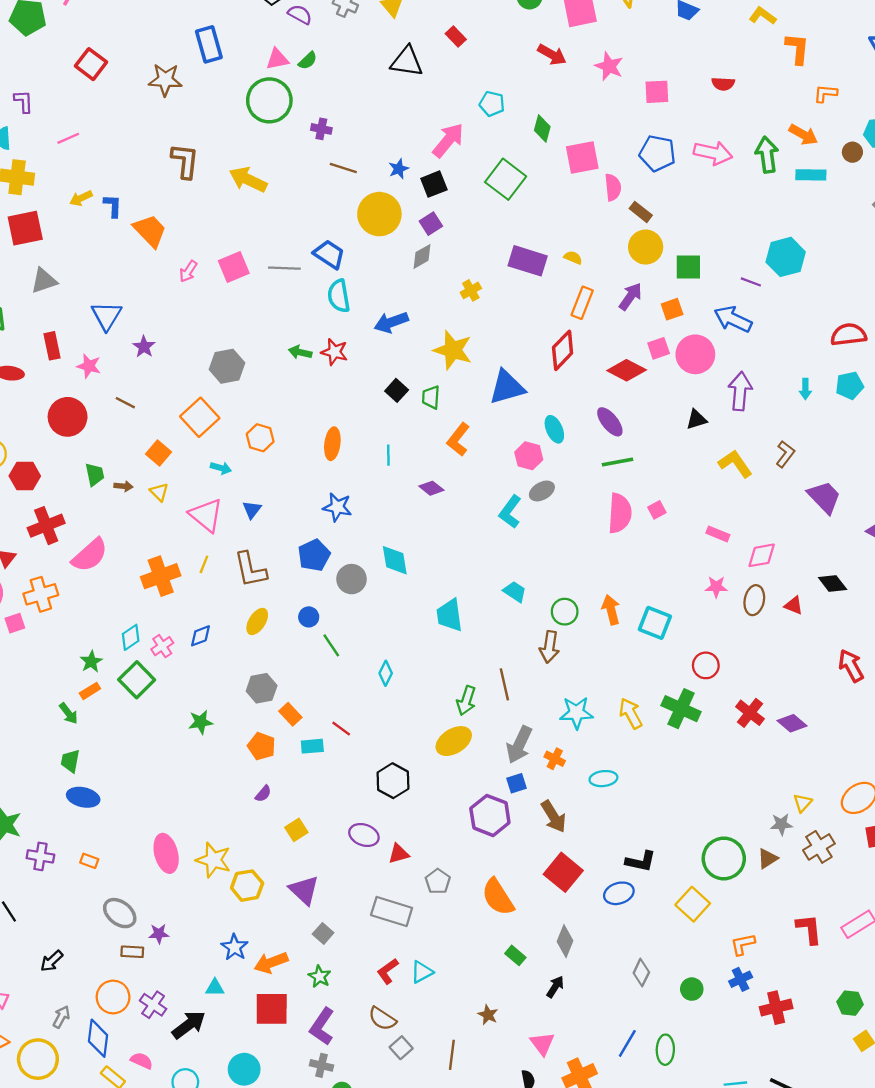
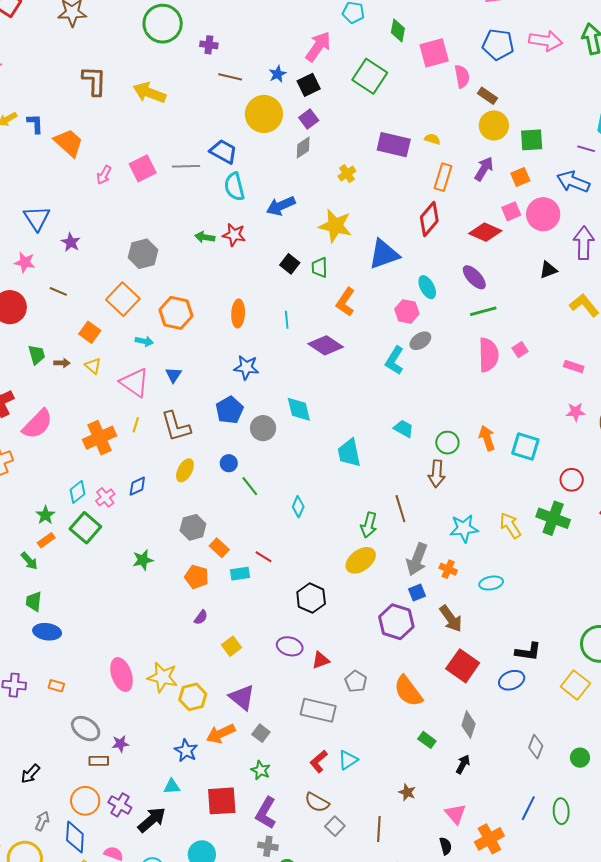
orange hexagon: (260, 438) -> (176, 313), size x1.4
purple diamond: (431, 488) -> (326, 345), size x1.6
orange arrow: (271, 963) -> (221, 734), moved

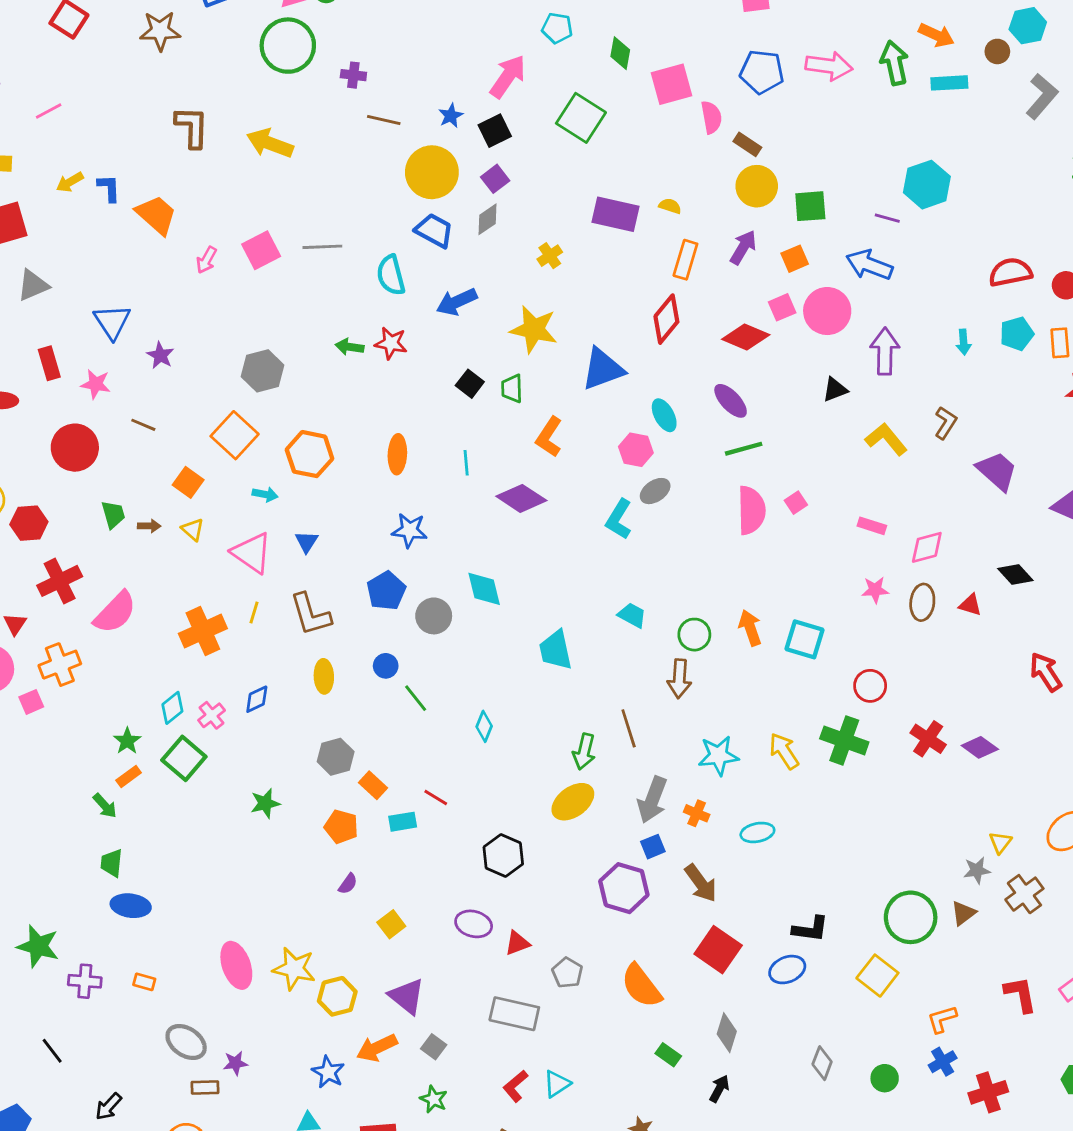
blue trapezoid: (223, 152) -> (434, 231), moved
yellow ellipse: (185, 470) -> (324, 676), turned -30

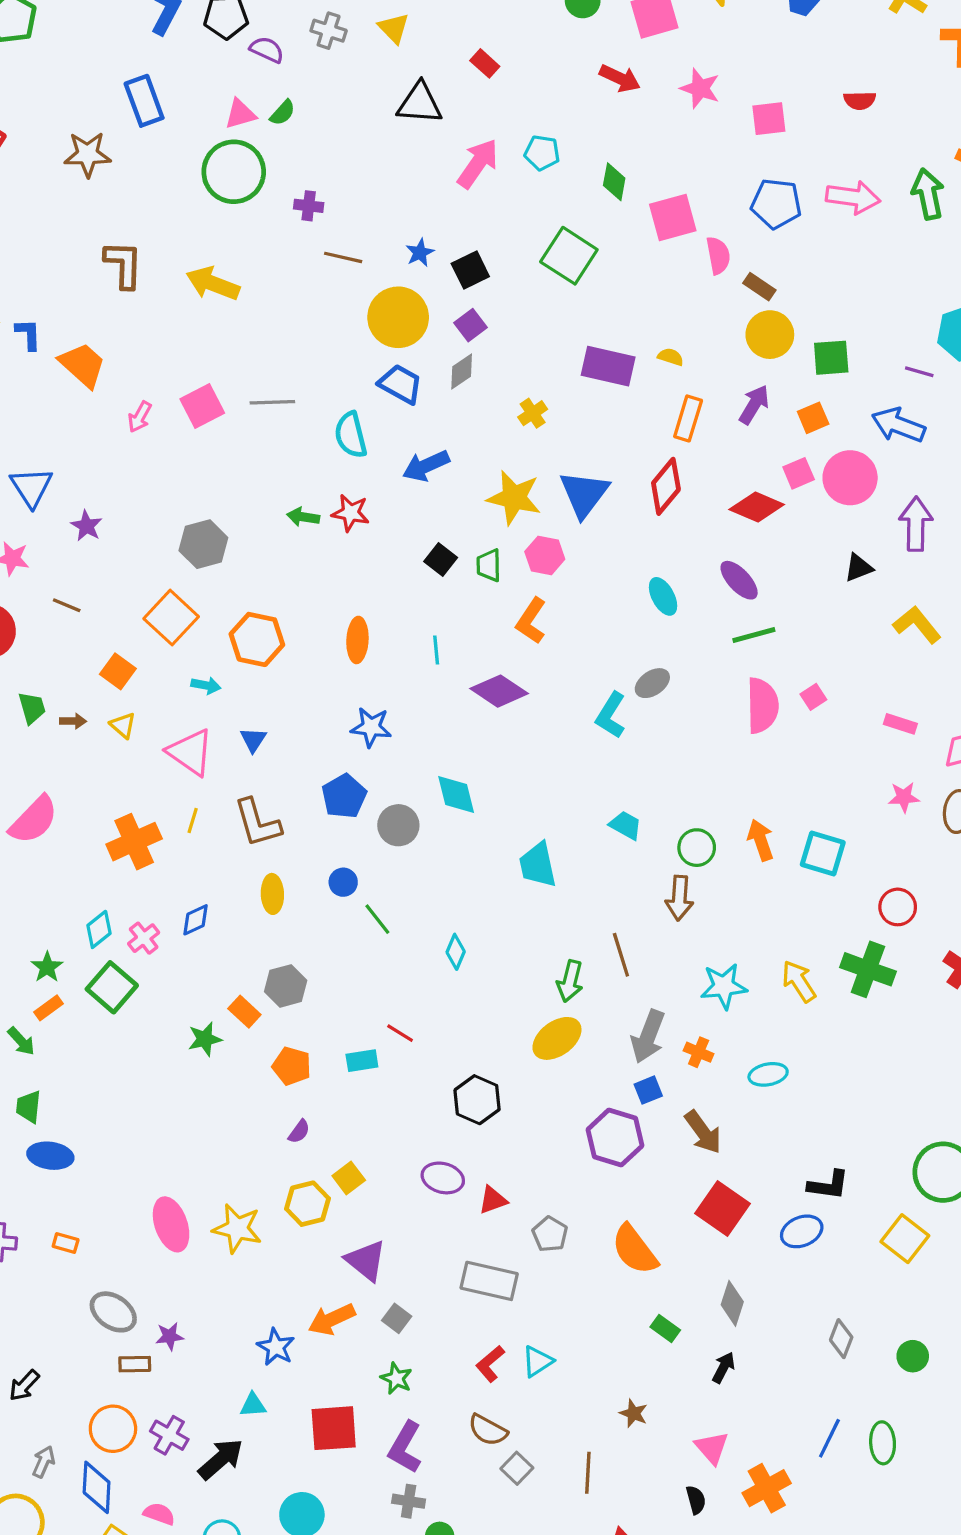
pink arrow: (508, 76) -> (478, 163), moved
blue triangle: (603, 369) -> (584, 494), moved, turned -33
pink hexagon: (636, 450) -> (545, 555), moved
orange rectangle: (373, 785) -> (244, 1012), moved
yellow hexagon: (337, 996) -> (308, 1204), moved

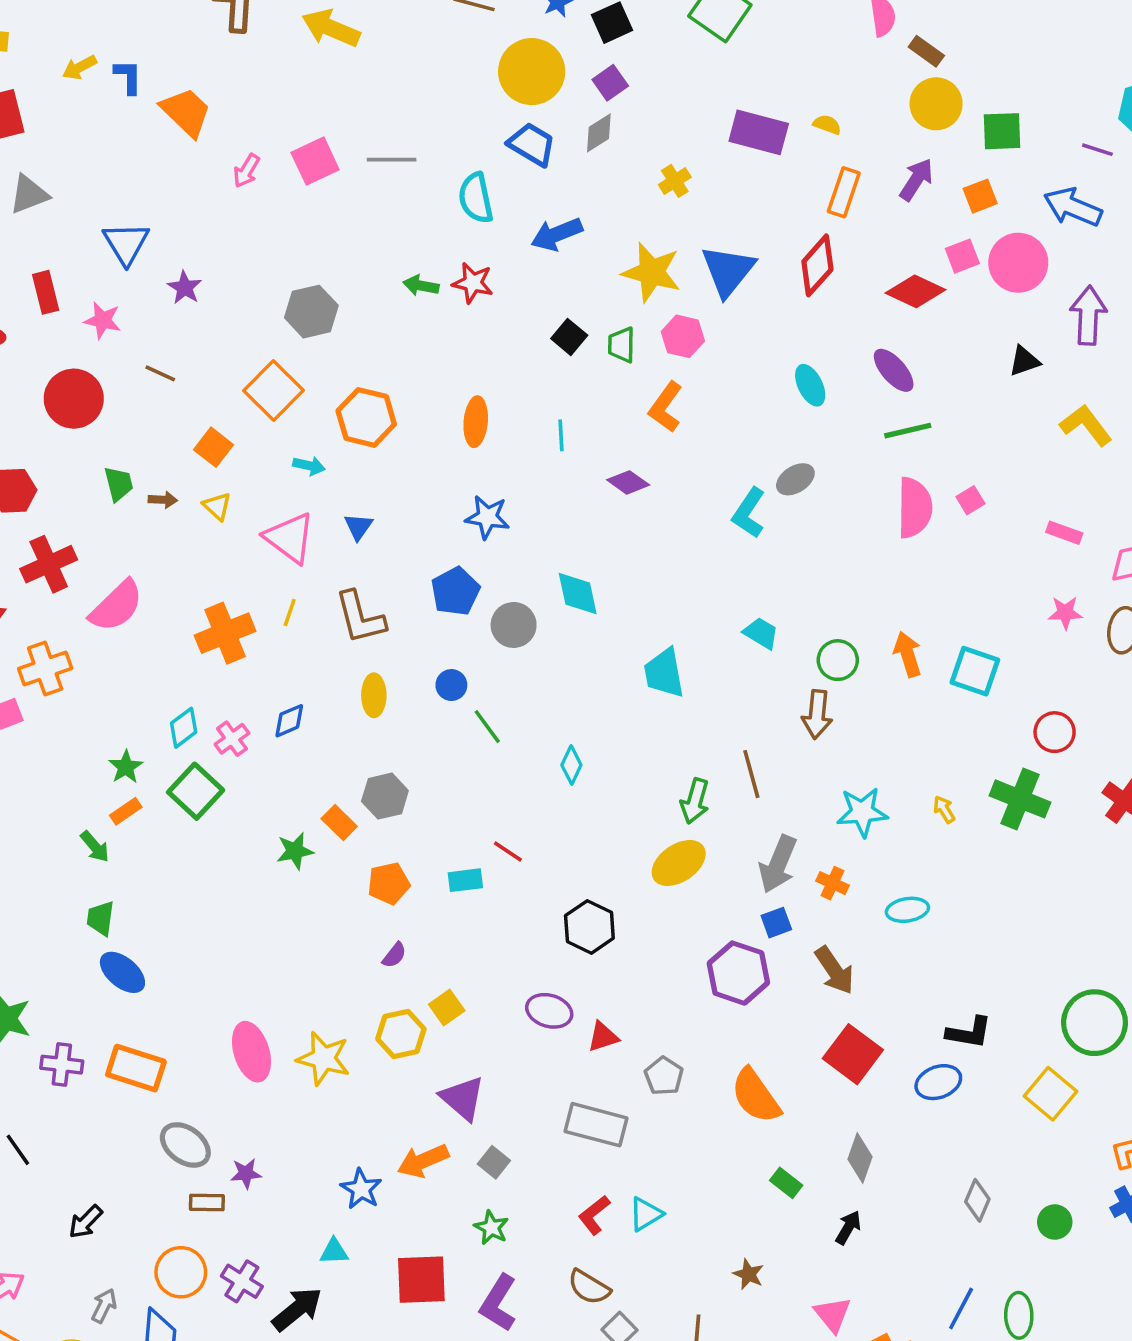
purple diamond: (499, 691) -> (628, 482), size x0.7
yellow arrow: (799, 981) -> (944, 809), size x0.6
orange pentagon: (292, 1066) -> (389, 883), turned -30
blue ellipse: (50, 1156) -> (122, 972), turned 30
orange rectangle: (66, 1243) -> (136, 1068), size x2.0

